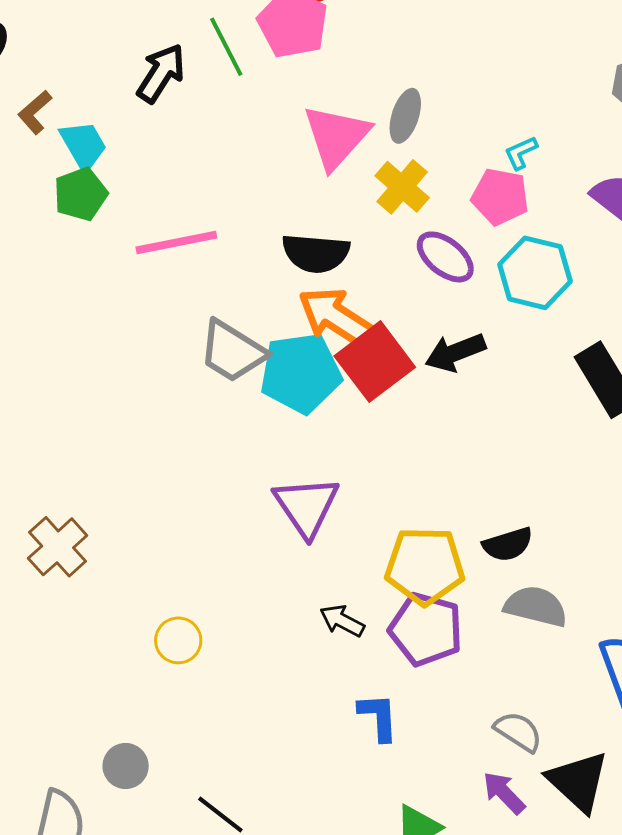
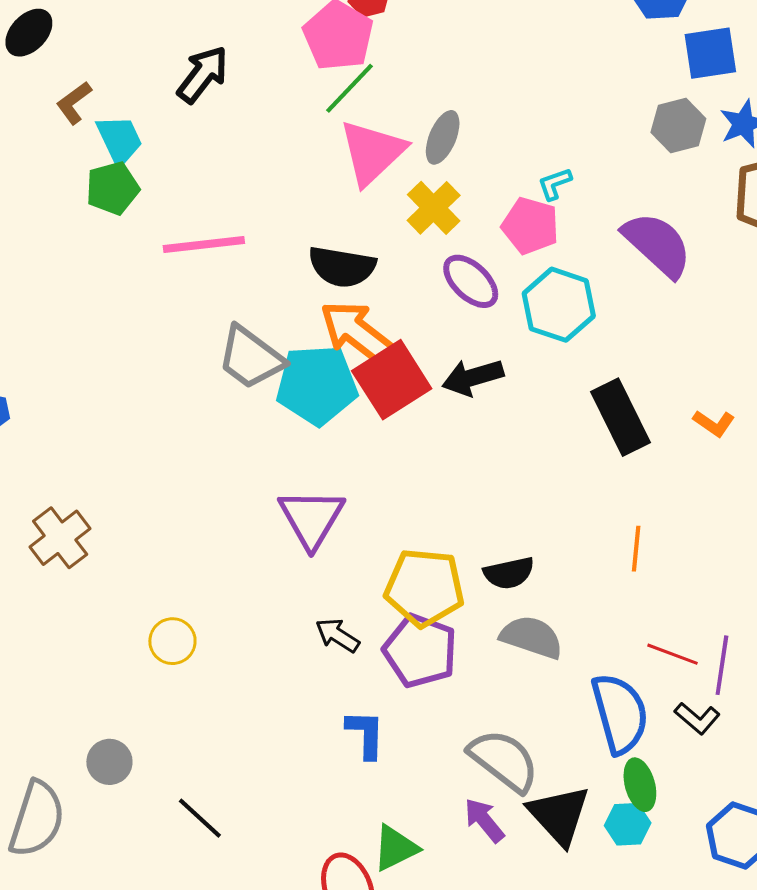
green line: (226, 47) -> (349, 88), moved, turned 66
gray semicircle: (518, 732) -> (504, 760), size x1.5

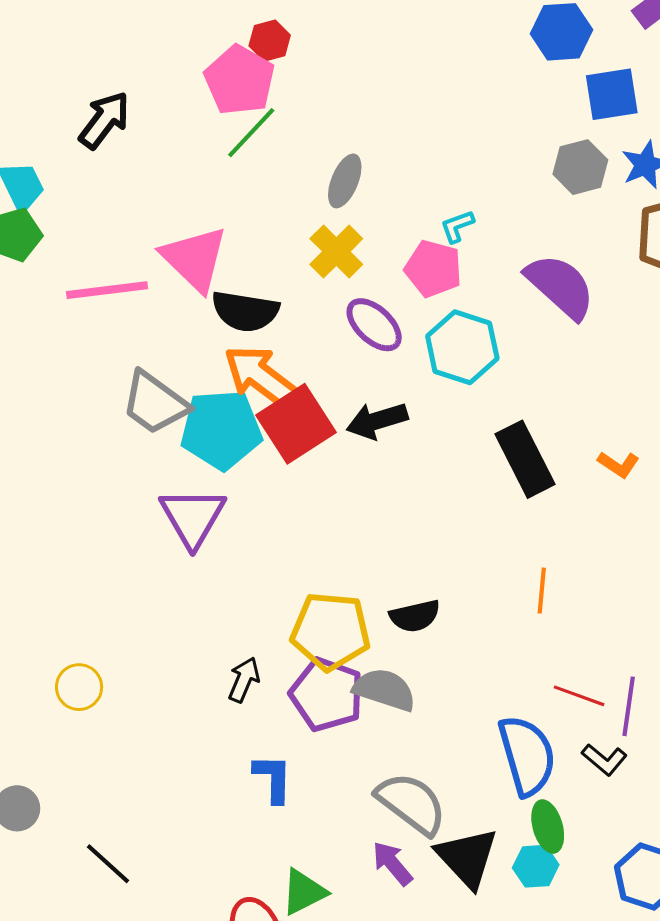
pink triangle: (372, 152) -> (194, 259), moved, turned -32
purple triangle: (311, 518) -> (193, 517), moved
black arrow: (337, 635) -> (244, 680), turned 81
gray semicircle: (532, 637) -> (385, 690), moved

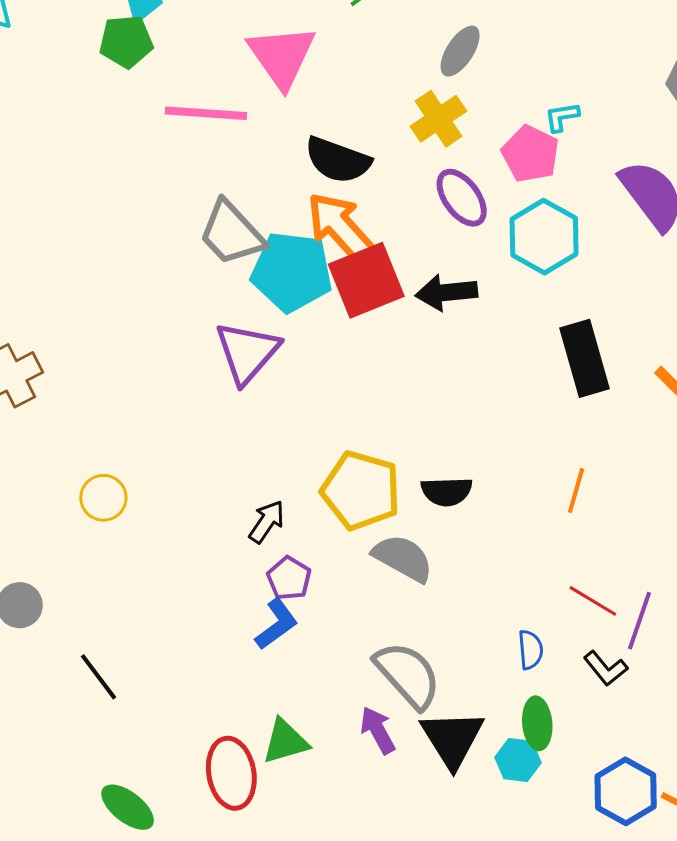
pink triangle: (194, 259) -> (282, 56), moved
purple pentagon: (327, 695) -> (289, 578), moved, size x0.6
blue semicircle: (527, 755) -> (530, 650), size x0.5
blue L-shape: (273, 778) -> (277, 624), turned 42

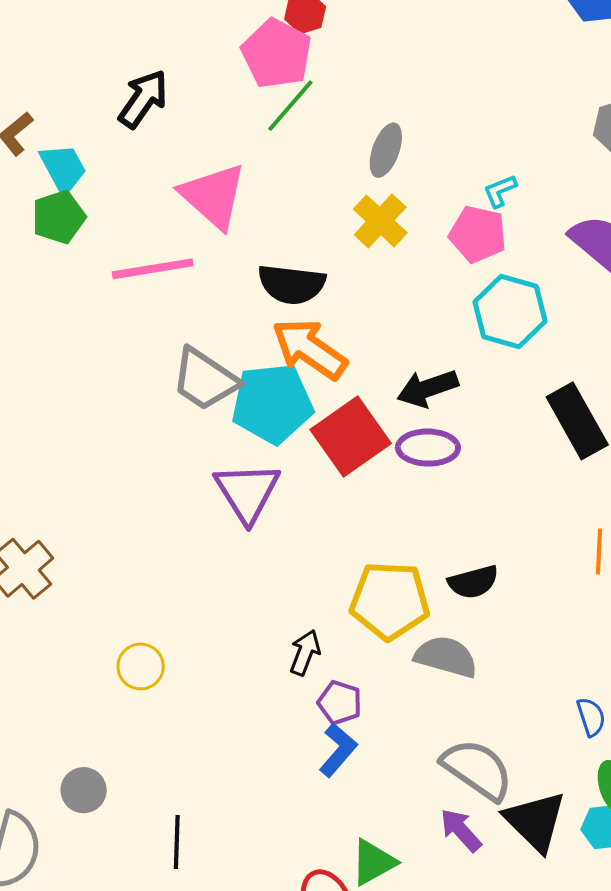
purple ellipse: (462, 198) -> (428, 448), moved, turned -40
red square: (366, 280) -> (351, 437), moved
black line: (98, 677) -> (177, 842), turned 52

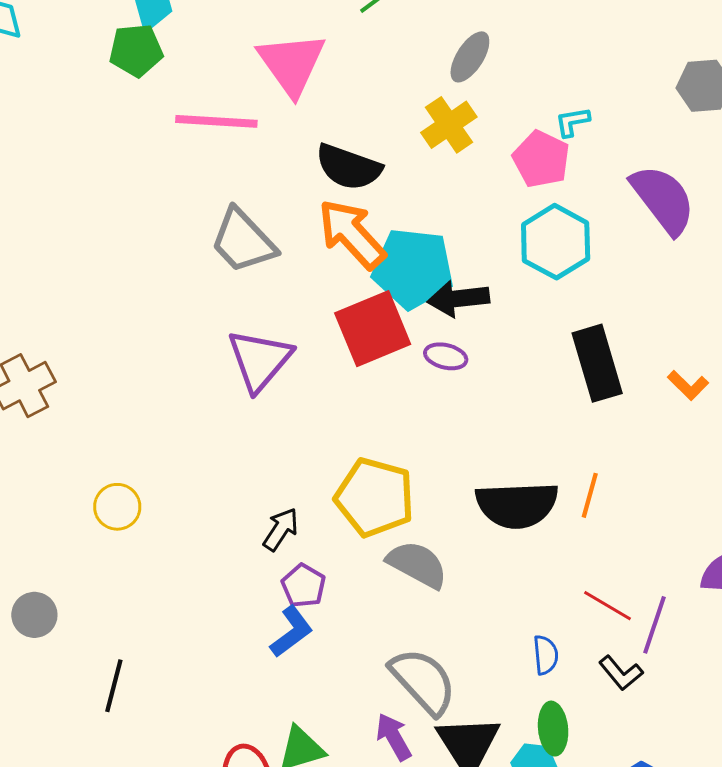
cyan pentagon: (272, 403) -> (413, 268), moved
purple ellipse: (428, 448) -> (446, 356), size x0.7
black semicircle: (473, 582) -> (517, 505), moved, size x1.6

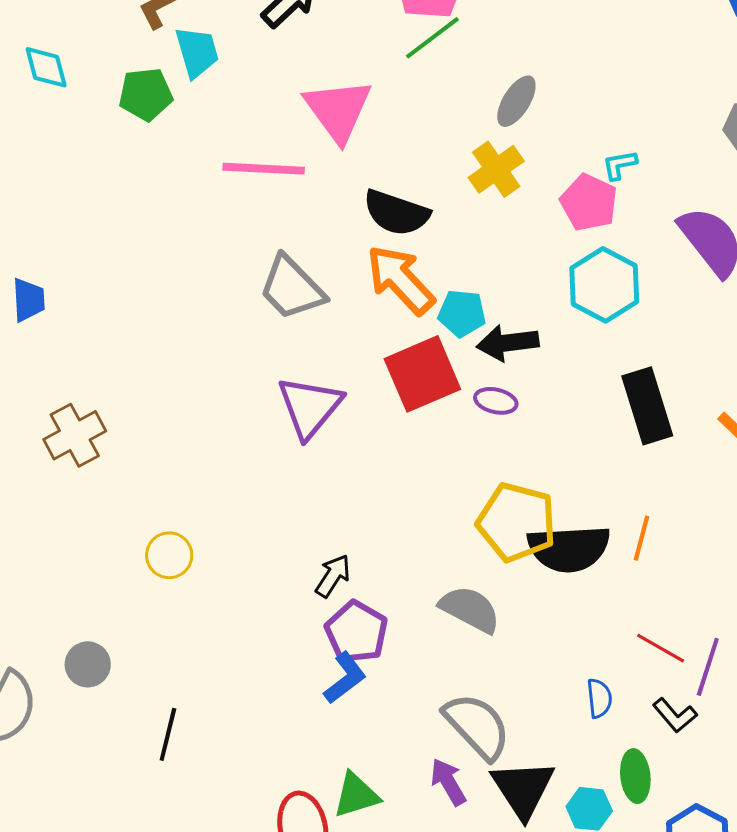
green pentagon: (136, 50) -> (146, 94), moved
cyan pentagon: (413, 268) -> (462, 313), size x0.6
yellow pentagon: (375, 497) -> (517, 522), moved
purple pentagon: (304, 586) -> (356, 632), size x1.4
green ellipse: (553, 729) -> (635, 776), moved

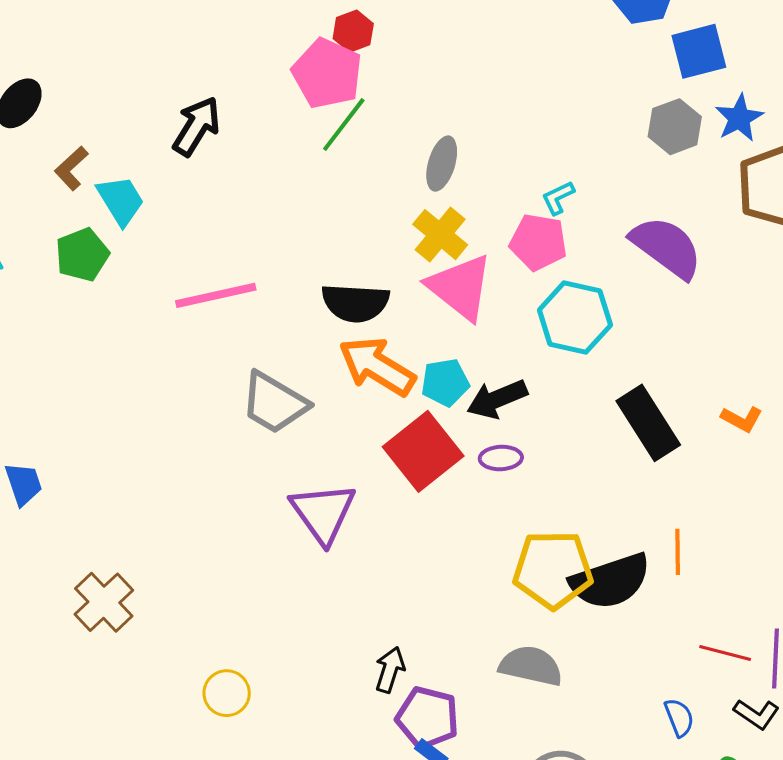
pink triangle: (338, 110) -> (460, 287), moved

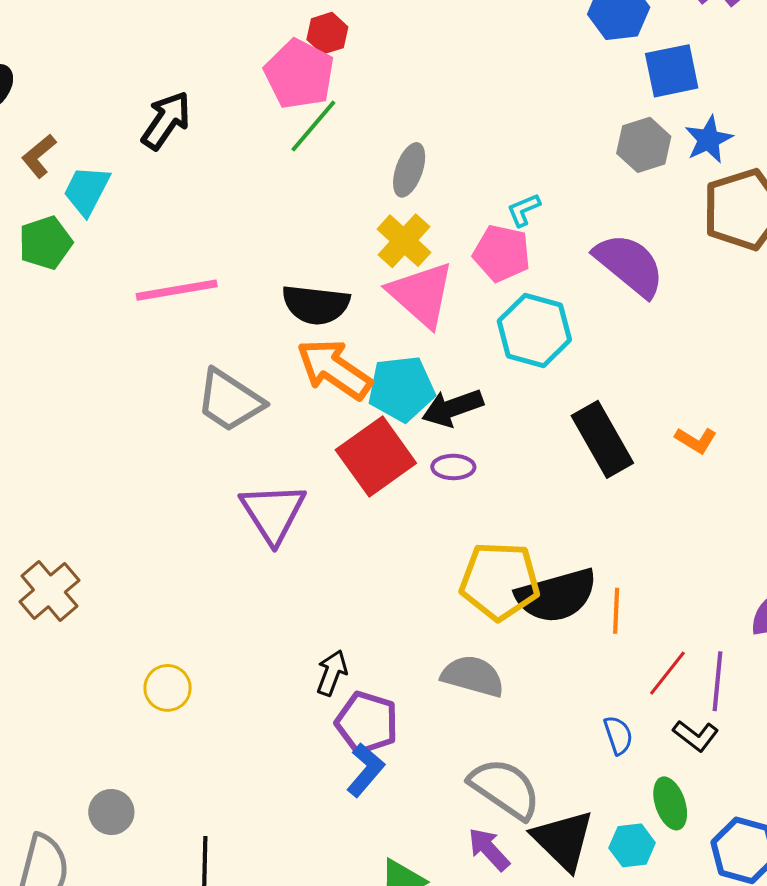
cyan trapezoid: (121, 200) -> (87, 190), turned -124
cyan pentagon: (445, 382) -> (401, 389), size x1.4
orange line: (678, 552) -> (616, 611), moved
red line: (725, 653) -> (667, 673), turned -69

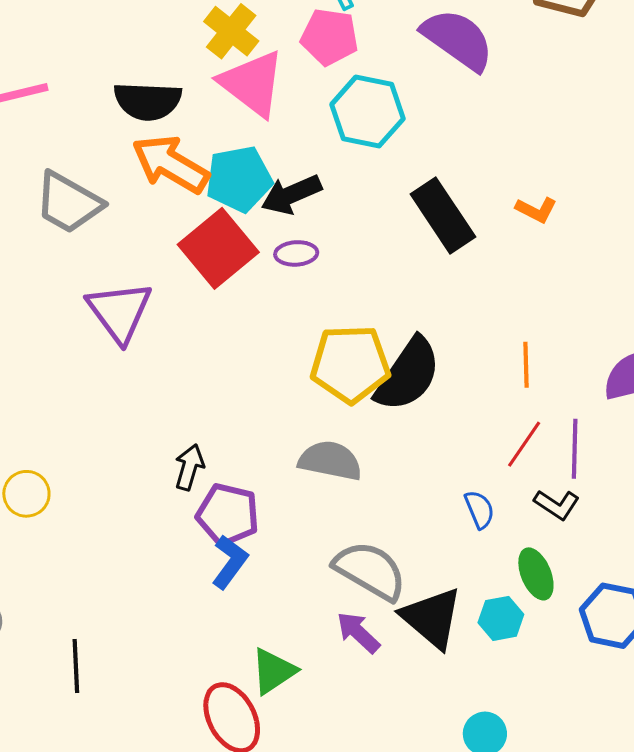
black semicircle: (556, 596) -> (408, 375), turned -36
orange line: (616, 611) -> (526, 365), moved

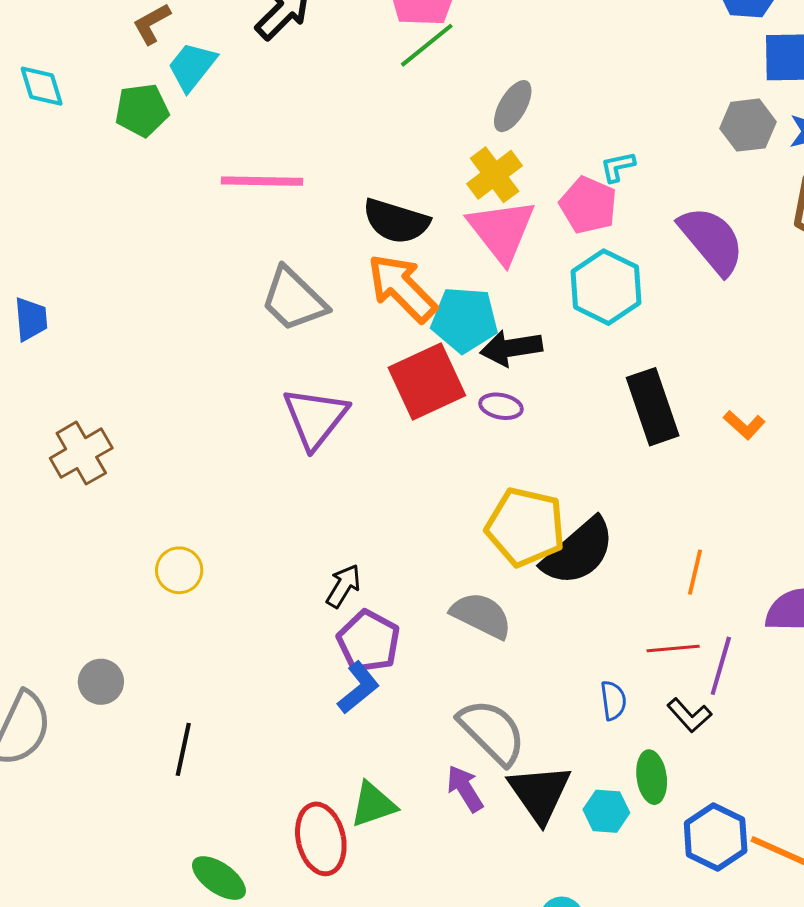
red line: (524, 444) -> (673, 648), turned 36

